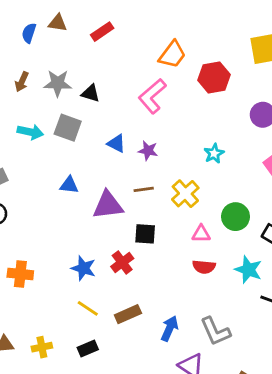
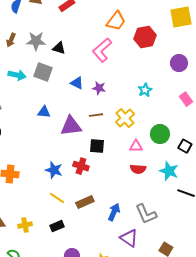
red cross: (122, 262) -> (81, 166), turned -35

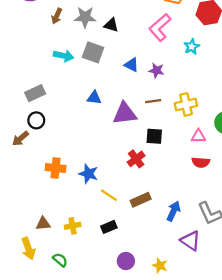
cyan star: (145, 90) -> (192, 47), moved
yellow cross: (125, 118) -> (186, 104), turned 30
red cross: (81, 166) -> (136, 159), turned 35
blue star: (54, 170) -> (88, 174), moved

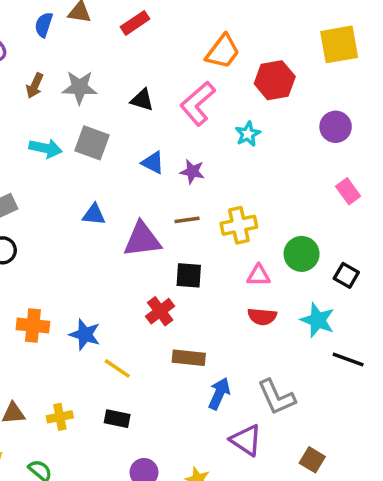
black triangle: (111, 25) -> (142, 100), moved
brown rectangle: (141, 200) -> (189, 358), moved, turned 30
black rectangle: (109, 227) -> (117, 419), turned 35

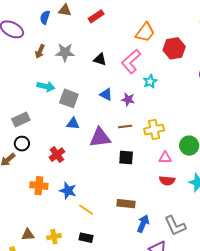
cyan star: (248, 134) -> (150, 81), moved
gray square: (92, 143) -> (69, 98), moved
red cross: (160, 311) -> (57, 155), moved

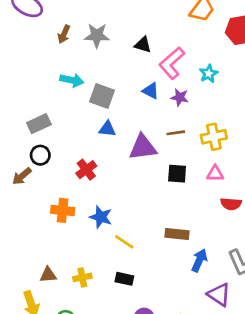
pink L-shape: (131, 61) -> (172, 63), moved
pink triangle: (165, 158) -> (215, 174), moved

